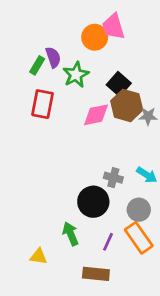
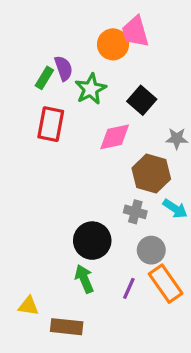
brown hexagon: (127, 105) -> (151, 174), moved
black circle: (93, 202) -> (92, 241), moved
gray circle: (139, 210) -> (151, 250), moved
yellow triangle: (38, 257) -> (28, 306), moved
brown rectangle: (96, 274) -> (67, 327), moved

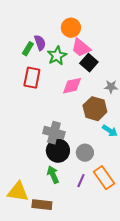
pink trapezoid: (135, 32) -> (81, 48), moved, turned -35
gray cross: (135, 212) -> (54, 133), moved, size x1.5
gray circle: (151, 250) -> (85, 153), moved
yellow triangle: (28, 306) -> (18, 192), size x1.6

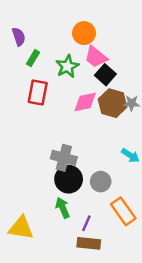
purple semicircle: (40, 43) -> (19, 37), moved
brown hexagon: (95, 109) -> (113, 103), moved
purple line: (81, 181) -> (86, 223), moved
brown rectangle: (42, 205) -> (89, 243), moved

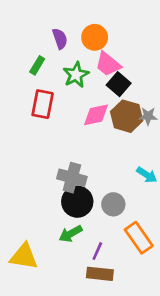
purple semicircle: (19, 37) -> (60, 39), moved
green arrow: (63, 208) -> (71, 234), turned -96

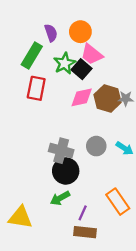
green rectangle: (37, 65) -> (32, 55), size x1.6
black square: (119, 84) -> (82, 69), moved
gray circle: (113, 204) -> (96, 146), moved

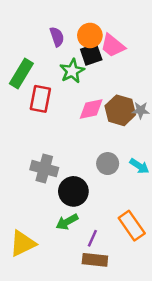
pink trapezoid: (92, 54) -> (113, 46), moved
green rectangle: (32, 55) -> (21, 74), moved
black square: (82, 69) -> (91, 54), moved, turned 30
gray cross: (61, 151) -> (44, 169), moved
yellow triangle: (20, 217) -> (23, 243), turned -35

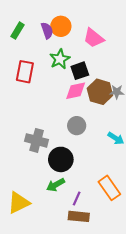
orange circle: (90, 35) -> (61, 26), moved
black square: (91, 54) -> (80, 71), moved
green rectangle: (21, 74) -> (18, 31), moved, size x0.7
red rectangle: (40, 99) -> (25, 72), moved
gray circle: (108, 164) -> (77, 126), moved

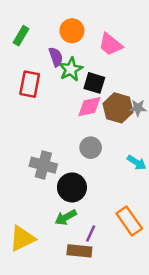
purple semicircle: (47, 31) -> (56, 57), moved
black square: (80, 71) -> (94, 83), turned 36
brown rectangle: (79, 216) -> (79, 251), moved

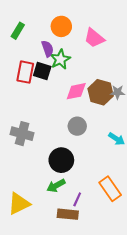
black square: (94, 83) -> (42, 71), moved
gray cross: (43, 165) -> (22, 134), moved

